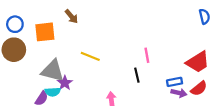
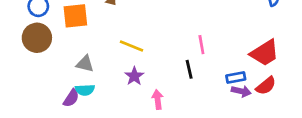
gray triangle: (53, 71) -> (85, 64), size x0.6
purple star: (65, 83) -> (134, 76), moved

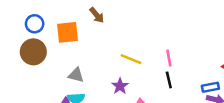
pink line: (201, 45) -> (169, 58), moved
yellow line: (132, 46) -> (131, 59), moved

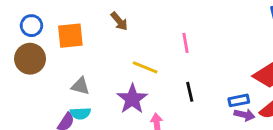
brown arrow: (97, 15) -> (119, 21), moved
pink line: (169, 58) -> (185, 43), moved
purple star: (120, 86) -> (132, 99), size x1.5

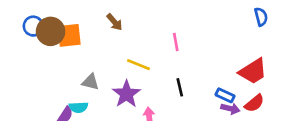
brown circle: (30, 59) -> (51, 31), moved
gray triangle: (80, 86) -> (90, 82), moved
blue rectangle: (239, 100) -> (225, 95), turned 36

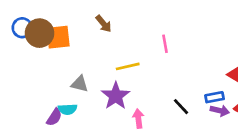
yellow line: (138, 65) -> (128, 66), turned -35
black line: (180, 87) -> (181, 107), moved, turned -30
blue rectangle: (225, 95) -> (214, 97), turned -36

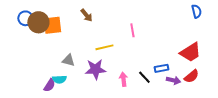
purple star: (116, 96) -> (95, 69), turned 30
blue rectangle: (214, 97) -> (161, 68), moved
pink arrow: (138, 119) -> (123, 79), moved

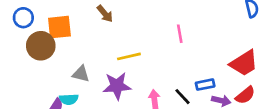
brown circle: (38, 22) -> (41, 46), moved
pink line: (132, 30) -> (180, 34), moved

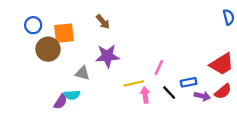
pink line: (180, 34) -> (159, 67), moved, turned 35
yellow line: (129, 56) -> (134, 83), moved
purple star: (117, 86) -> (107, 56), moved

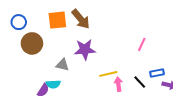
brown arrow: (103, 22) -> (81, 19), size x1.5
orange square: (64, 33) -> (57, 20), moved
pink line: (159, 67) -> (142, 44), moved

